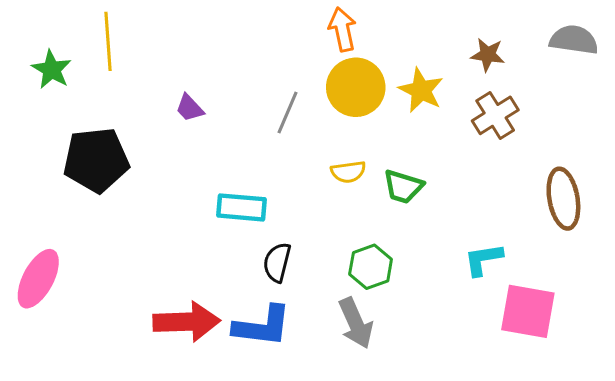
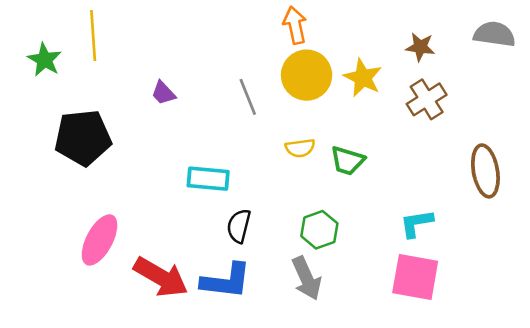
gray line: (287, 113) -> (248, 97), turned -45
pink ellipse: (38, 279) -> (99, 240), moved
pink square: (528, 311) -> (415, 277), moved
red arrow: (187, 322) -> (161, 277), turned 32

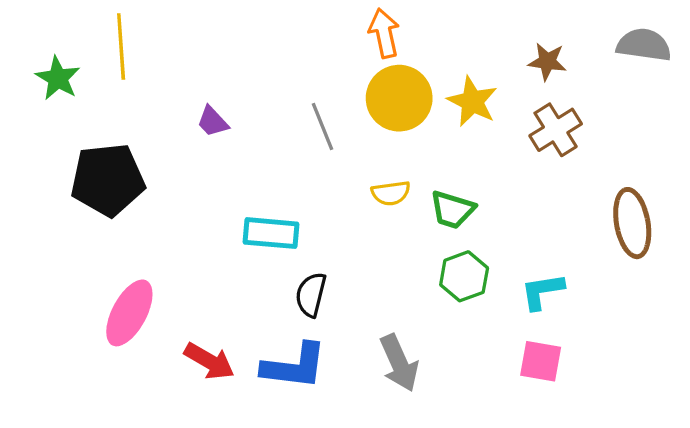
green hexagon: (319, 230) -> (464, 276), moved
red arrow: (161, 277) -> (209, 361), size x0.7
pink square: (415, 277) -> (541, 361), size x0.7

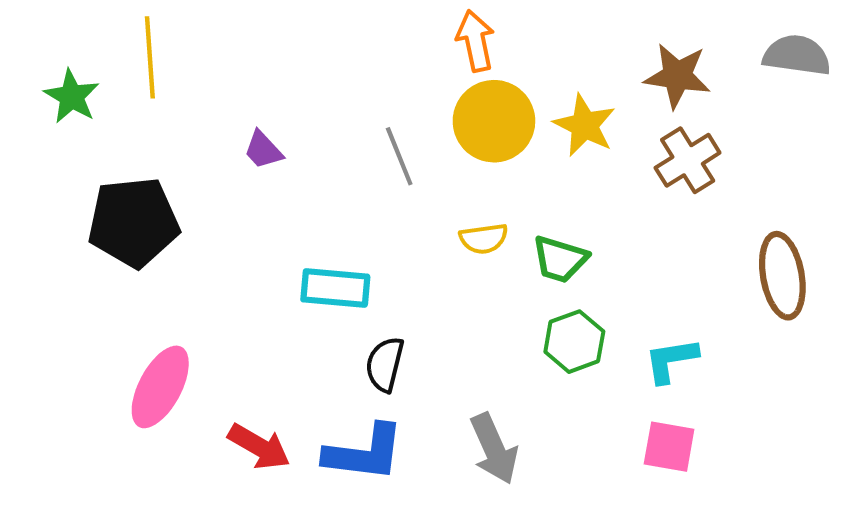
brown star: (547, 62) -> (677, 76), size x1.4

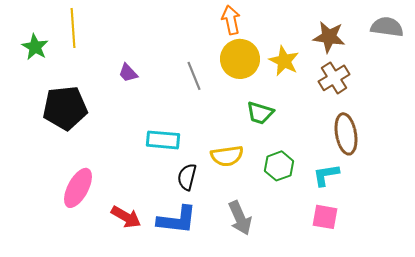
yellow semicircle: (484, 239) -> (227, 156), moved, size x1.4
green trapezoid: (560, 259) -> (260, 113), moved
brown ellipse: (782, 276) -> (346, 134), moved

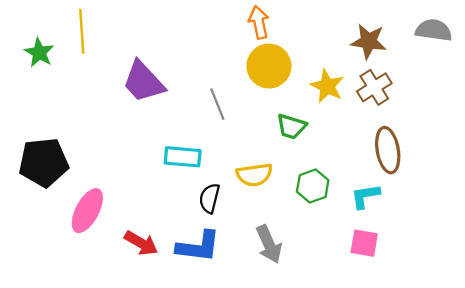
yellow star: (284, 61) -> (327, 86), moved
purple trapezoid: (128, 73) -> (143, 82), size x2.0
gray line: (194, 76) -> (217, 104), moved
black pentagon: (65, 108) -> (44, 162), moved

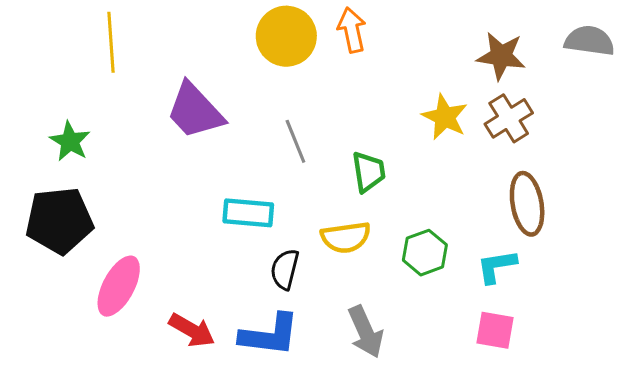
green star: (39, 53) -> (70, 141), moved
yellow circle: (269, 66) -> (286, 36), moved
green trapezoid: (291, 127) -> (369, 172), moved, turned -116

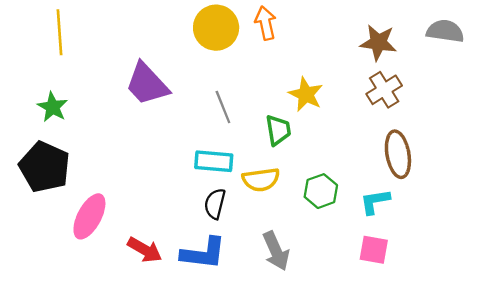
yellow line: (111, 42) -> (60, 32), moved
yellow star: (445, 117) -> (306, 94), moved
cyan rectangle: (248, 213) -> (214, 161), moved
black pentagon: (59, 221) -> (45, 167), turned 30

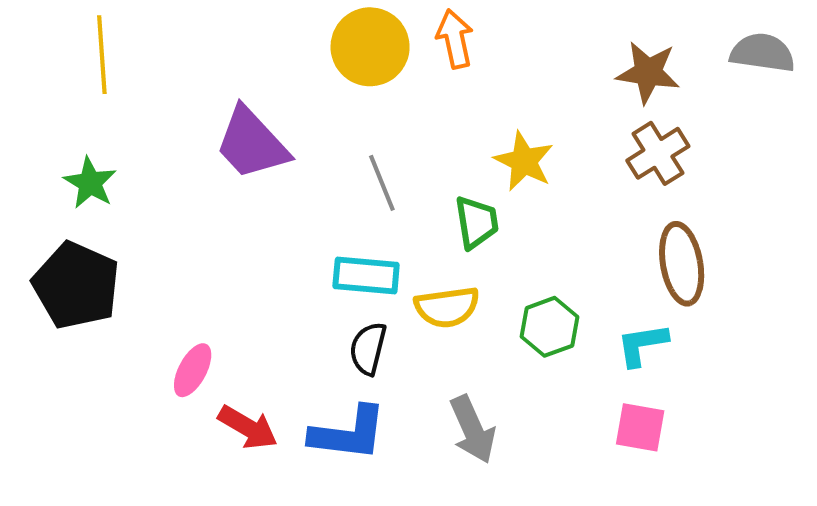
pink ellipse: (89, 216) -> (193, 370), moved, size x0.7

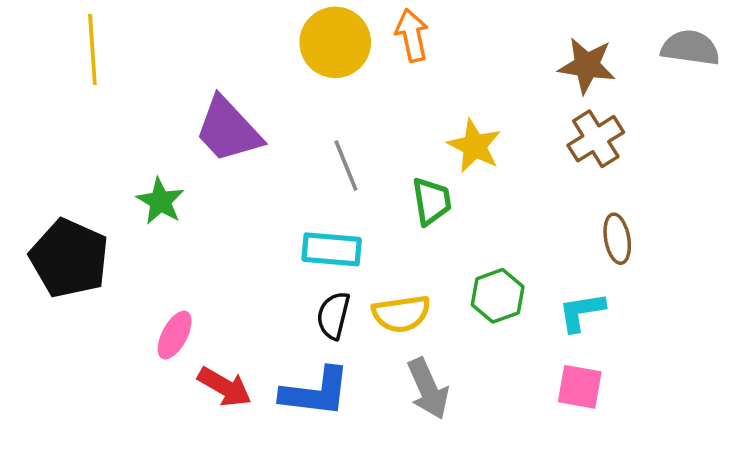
green star: (90, 183) -> (160, 201), moved
brown ellipse: (682, 264) -> (617, 239), size x0.7
yellow semicircle: (447, 307) -> (401, 314), moved

